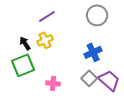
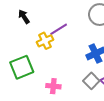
purple line: (47, 16) -> (59, 29), moved
black arrow: (25, 43) -> (24, 17), moved

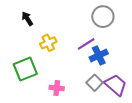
purple line: (59, 29) -> (86, 44), moved

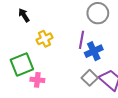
purple line: (86, 44) -> (81, 40), turned -48
pink cross: (57, 88) -> (37, 80), moved

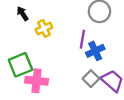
yellow cross: (44, 39) -> (44, 28), moved
pink cross: (37, 80) -> (36, 81), size x1.5

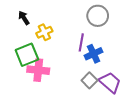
green square: (20, 65) -> (27, 55), moved
pink cross: (36, 81) -> (38, 70), moved

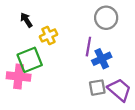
pink cross: (38, 70) -> (19, 76), moved
gray square: (89, 80) -> (97, 88), turned 35

